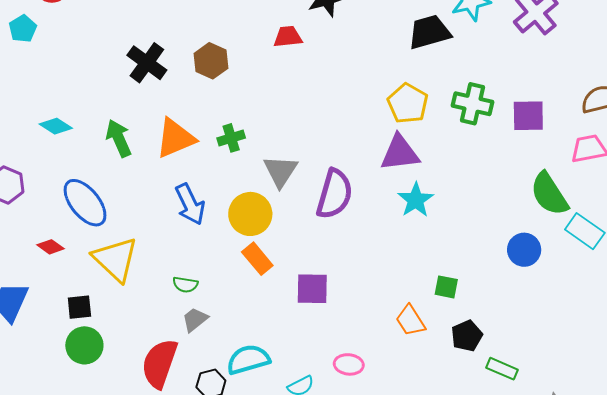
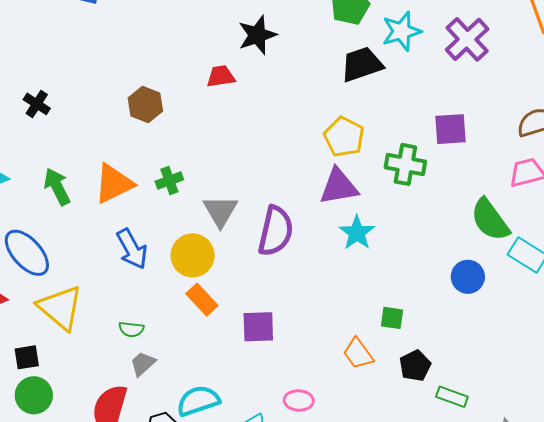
black cross: (147, 63) -> (37, 104), moved, size x0.7
green cross: (473, 104) -> (405, 164), moved
purple square: (528, 116) -> (450, 129), moved

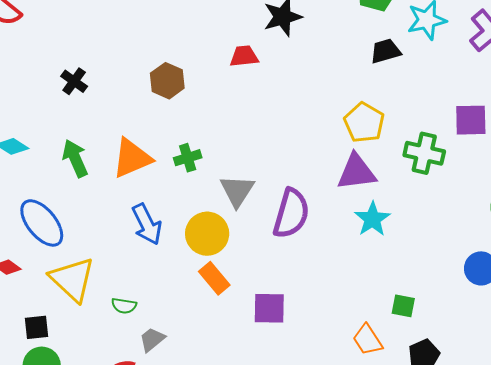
black trapezoid: (362, 64) -> (385, 51), size x0.7
black cross: (37, 104) -> (74, 81), moved
green semicircle: (131, 329) -> (124, 306), moved

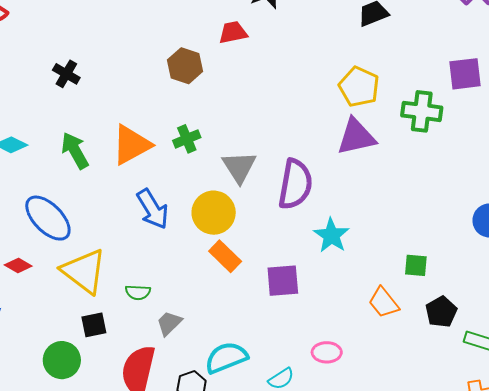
brown hexagon: (167, 81) -> (185, 66), moved
cyan star: (372, 219) -> (331, 235), moved
black square: (37, 327) -> (94, 325), moved

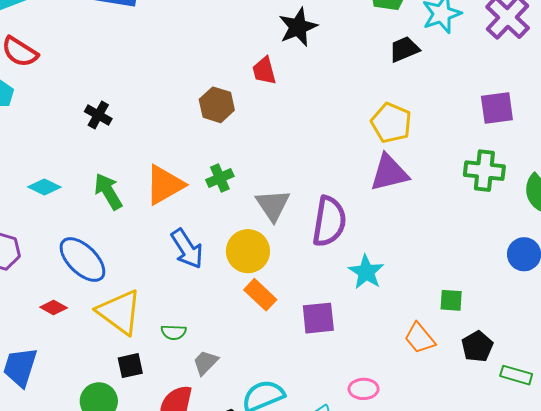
red trapezoid: (233, 32) -> (264, 71), turned -92
green cross: (422, 111) -> (484, 171), moved

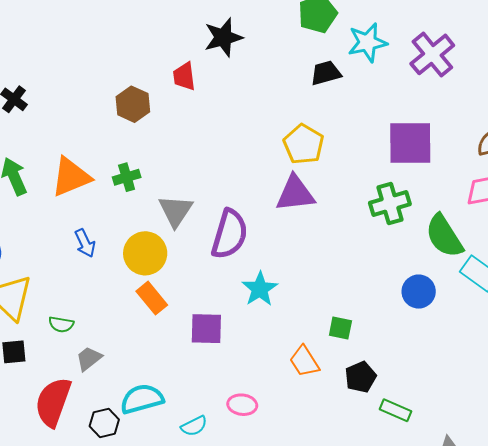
purple square: (497, 108) -> (410, 143), size x1.4
green cross: (484, 171) -> (390, 203), turned -30
blue arrow: (187, 249) -> (85, 243), size x0.7

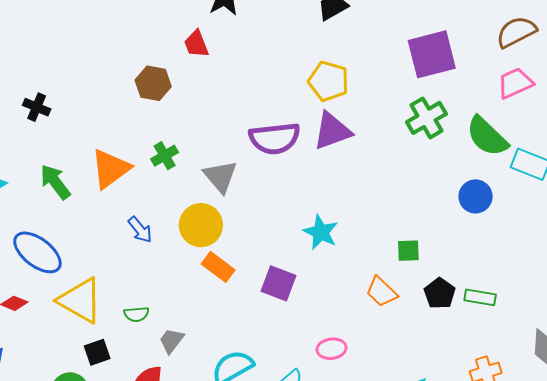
purple semicircle: (230, 234) -> (275, 138), moved, turned 81
purple square: (206, 329) -> (278, 283), turned 33
green rectangle: (395, 410) -> (480, 297), moved

